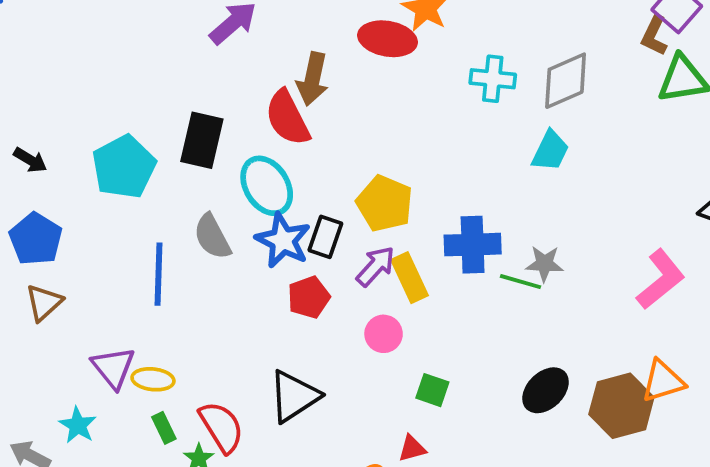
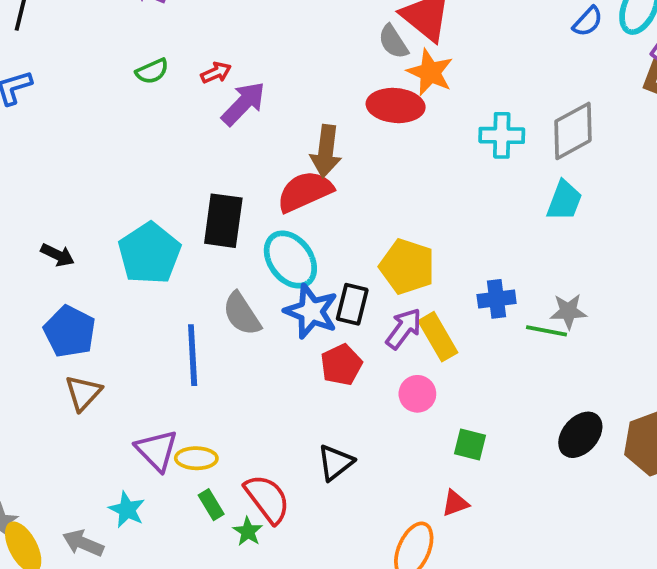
red semicircle: (287, 118) -> (305, 191), turned 98
blue cross: (473, 245) -> (497, 299), size x0.7
black triangle: (294, 396) -> (335, 463), size x0.7

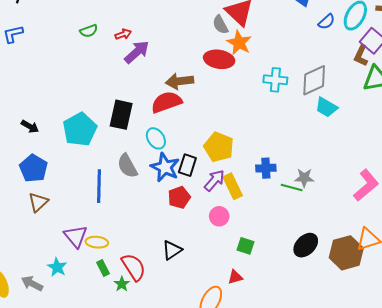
brown arrow: (326, 151) -> (179, 81), turned 72
cyan trapezoid: (564, 201) -> (326, 107), moved, turned 95
cyan ellipse: (290, 260) -> (156, 138), size x0.7

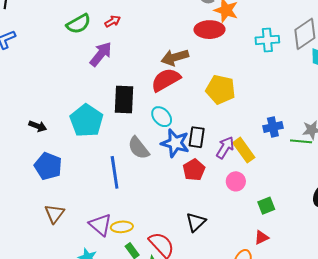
green semicircle: (89, 31) -> (79, 24), size x1.4
purple arrow: (137, 52) -> (101, 54), moved
yellow pentagon: (219, 147) -> (221, 90), moved
brown triangle: (38, 202) -> (54, 214), moved
green square: (246, 246) -> (266, 206), turned -30

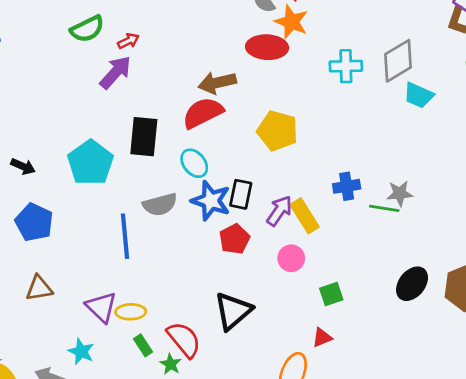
red arrow: (113, 21) -> (128, 41), moved
gray semicircle: (139, 148) -> (160, 205), turned -70
brown triangle: (54, 214) -> (39, 288), turned 40
black triangle: (196, 222) -> (233, 311), size x1.4

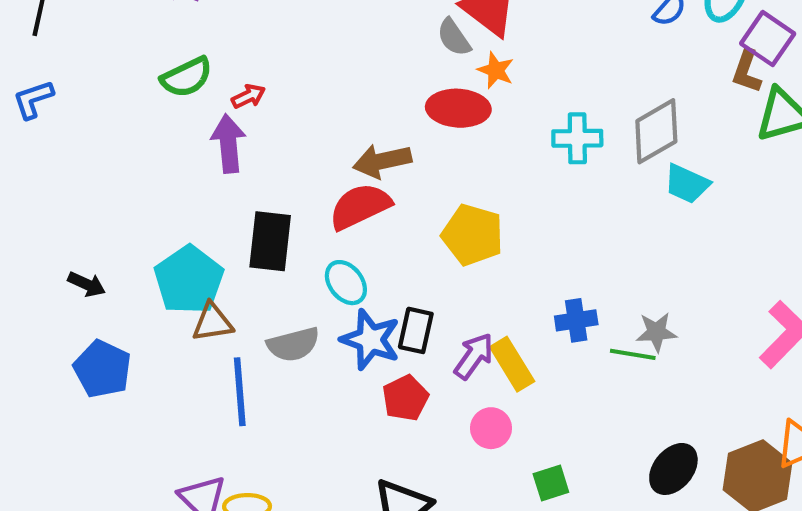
orange star: (291, 22) -> (496, 70), size x0.7
purple arrow: (115, 72) -> (228, 144), turned -48
brown triangle: (39, 288) -> (212, 322), moved

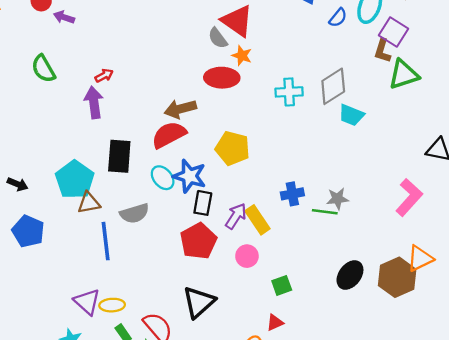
green semicircle: (187, 77) -> (43, 69), moved, turned 88
blue star: (370, 340) -> (189, 176), moved
red pentagon: (405, 398) -> (198, 241), size x1.4

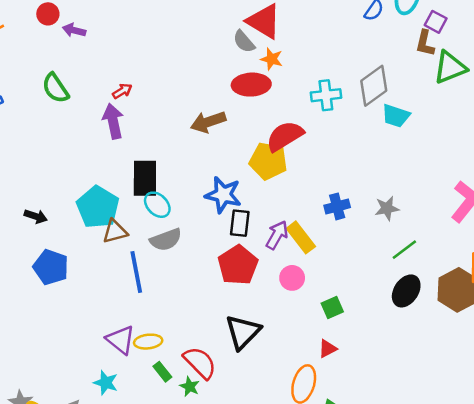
purple square: (393, 32) -> (436, 22), size x0.7
red semicircle: (169, 135) -> (285, 136), moved
cyan ellipse: (163, 178) -> (157, 205), moved
green line: (325, 212) -> (404, 250), moved, turned -40

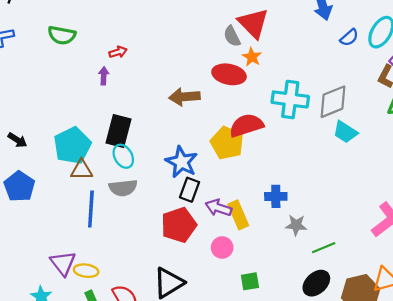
green semicircle: (55, 88) -> (62, 35), turned -60
cyan cross: (326, 95) -> (290, 99), size x1.4
purple arrow: (113, 121) -> (104, 76), size x0.6
gray star: (387, 208) -> (296, 225), moved
purple arrow: (277, 235) -> (219, 208), turned -115

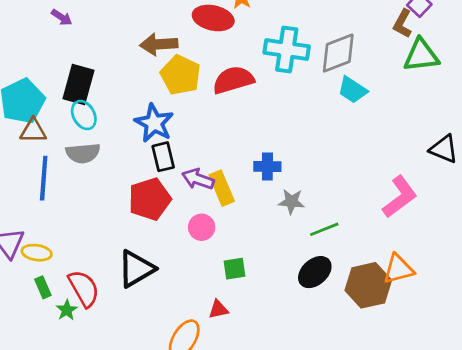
purple arrow: (104, 76) -> (62, 17), turned 120
yellow pentagon: (227, 143) -> (180, 75), moved
black rectangle: (189, 190) -> (163, 157), turned -35

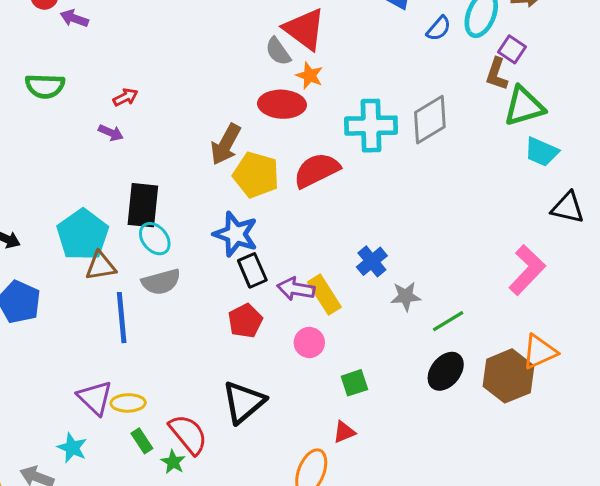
brown arrow: (159, 44) -> (226, 144), turned -48
cyan trapezoid: (353, 90) -> (542, 152), moved
blue cross: (267, 167) -> (372, 261), turned -30
red pentagon: (150, 199) -> (245, 321), size x0.7

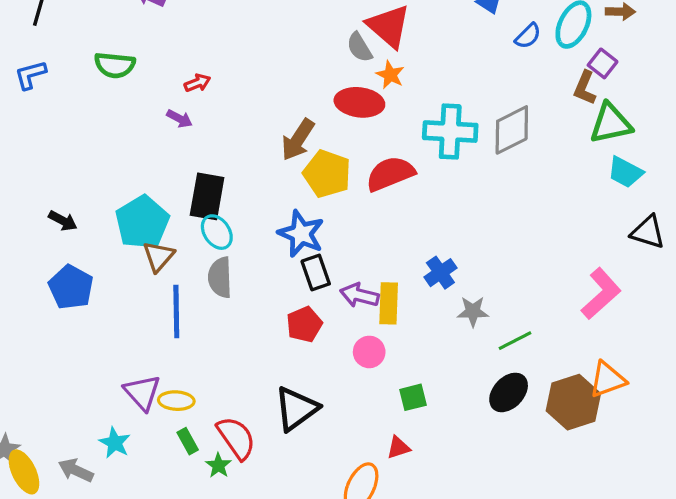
brown triangle: (101, 266) -> (158, 256), turned -44
gray semicircle: (161, 282) -> (220, 277), turned 99
yellow rectangle: (324, 295) -> (389, 303), turned 30

